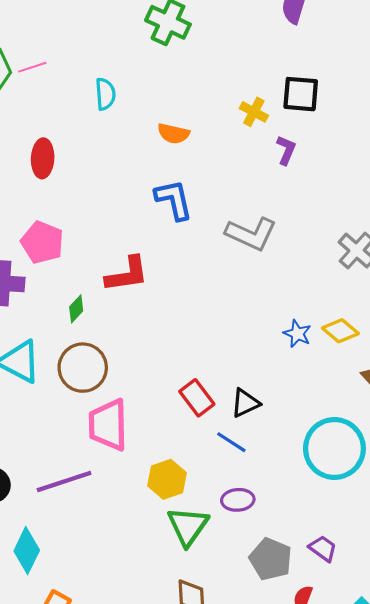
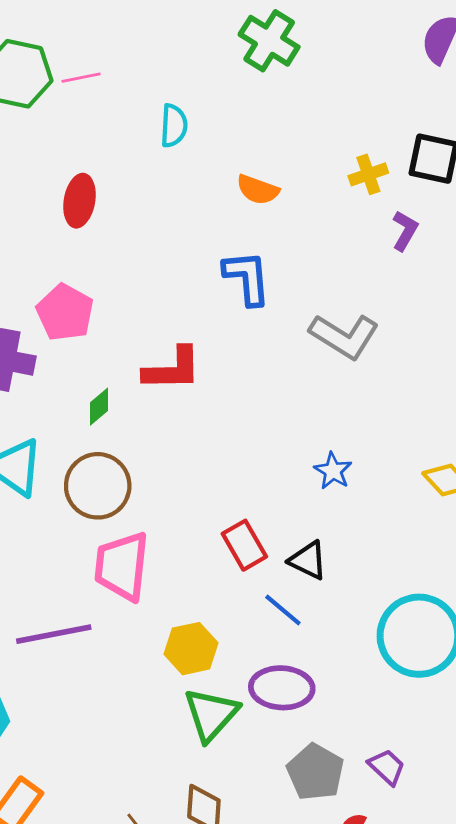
yellow cross: (254, 112) -> (368, 174), turned 36
blue star: (297, 334) -> (333, 471), moved
black triangle: (245, 403) -> (308, 560), turned 44
purple ellipse: (238, 500) -> (282, 688), size x1.4

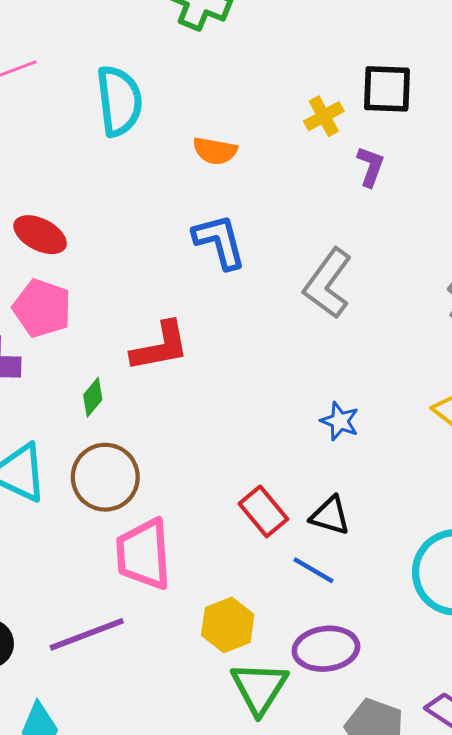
cyan semicircle: (174, 126) -> (119, 101), size x1.6
red ellipse: (80, 201) -> (40, 235), moved, turned -63
gray L-shape: (344, 336) -> (328, 283), turned 104

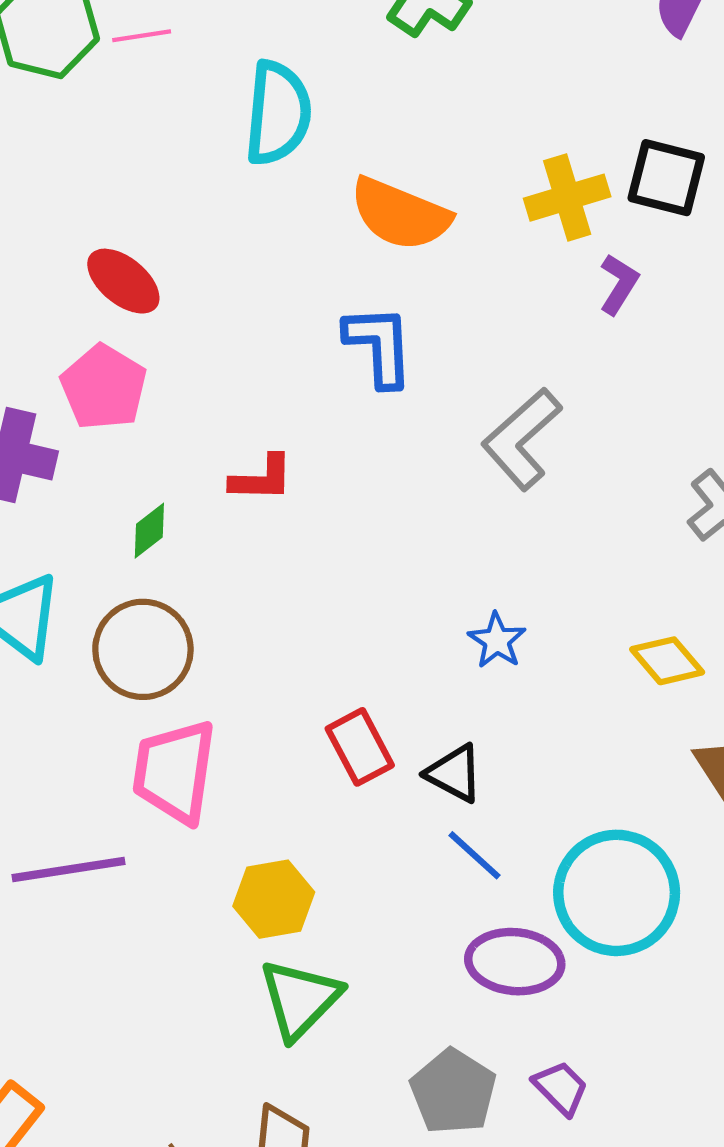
yellow cross: (324, 116) -> (567, 198), size x1.4
orange semicircle: (215, 151) -> (400, 214), size x1.6
red L-shape: (160, 346) -> (262, 478), size x0.7
blue line: (314, 570) -> (475, 855), moved
purple ellipse: (326, 649) -> (515, 962), moved

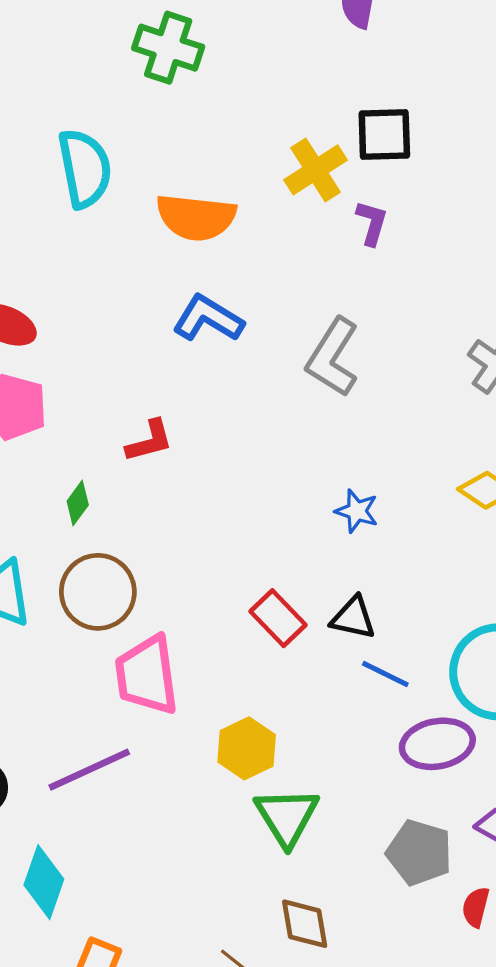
blue L-shape: (379, 346) -> (208, 319), turned -40

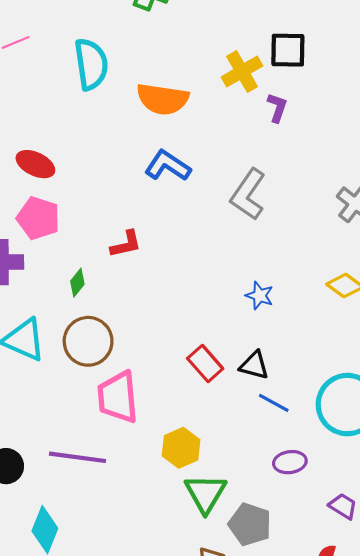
purple ellipse: (437, 744) -> (290, 462), moved, size x0.7
purple line: (89, 770) -> (78, 457), turned 30
gray pentagon: (419, 853) -> (250, 524), moved

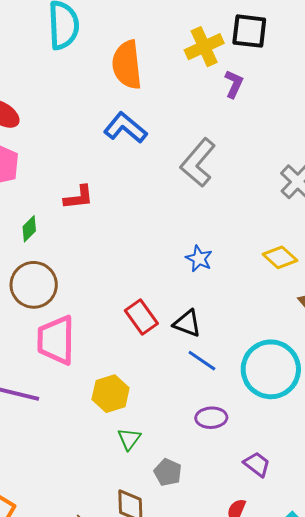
orange semicircle: (163, 99) -> (127, 65), turned 69
green triangle: (205, 493) -> (129, 439), size x0.6
gray pentagon: (250, 524) -> (168, 472), size x0.7

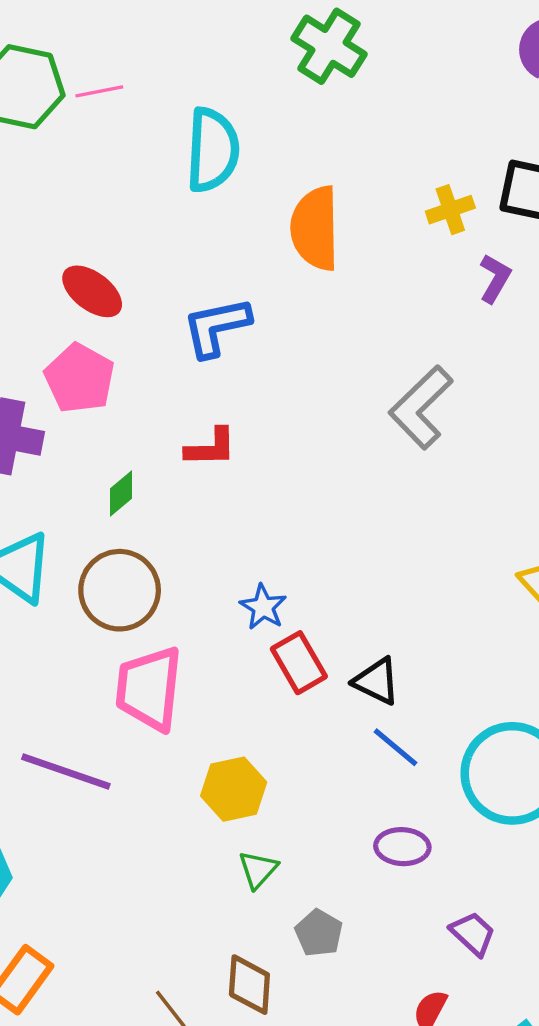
yellow cross: (204, 47) -> (450, 210), size x0.7
blue L-shape: (125, 128) -> (216, 327), moved, turned -57
blue star: (199, 259) -> (263, 607), moved

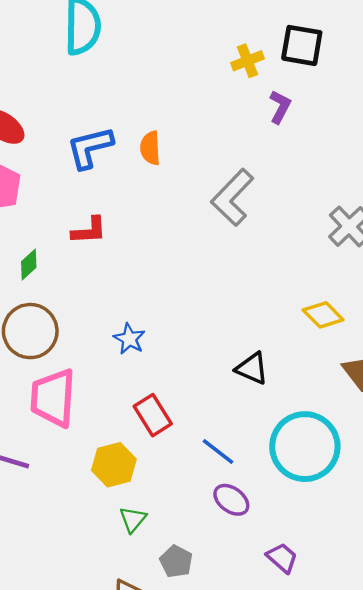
orange semicircle: (315, 228) -> (150, 148), moved, size x0.6
red rectangle: (299, 663) -> (153, 415), moved
black triangle: (377, 681) -> (252, 368), moved
blue line: (396, 747) -> (218, 451), moved
purple ellipse: (402, 847) -> (231, 500), turned 36

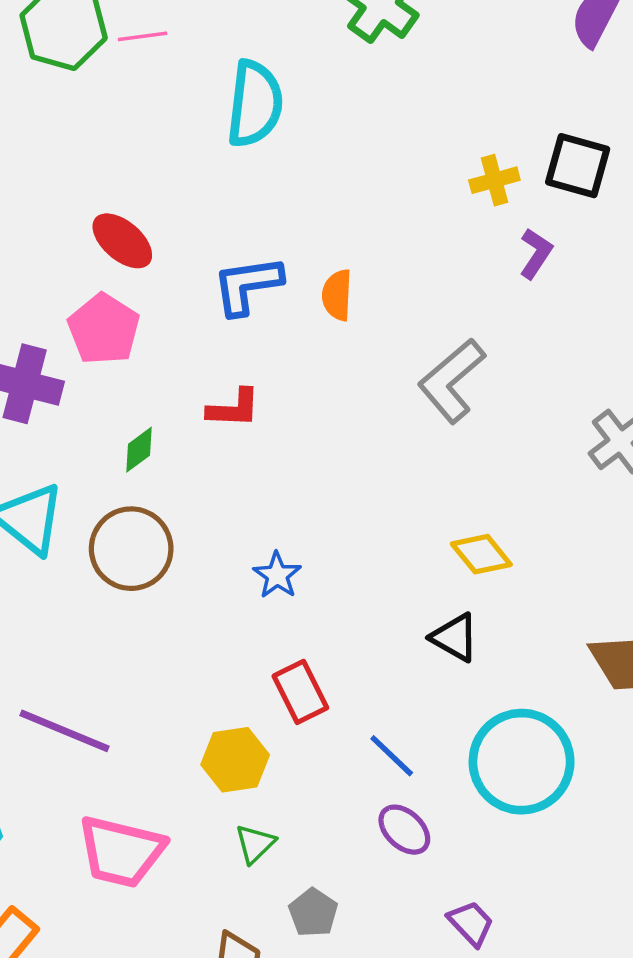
yellow diamond: (323, 315) -> (481, 554), moved
pink trapezoid: (53, 398) -> (121, 852), moved, turned -86

